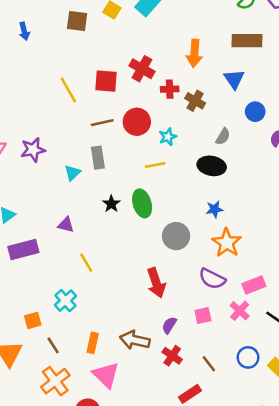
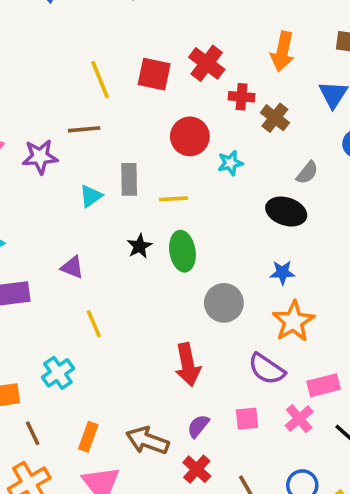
brown line: (102, 123) -> (84, 129), moved
yellow line: (155, 165) -> (173, 199), moved

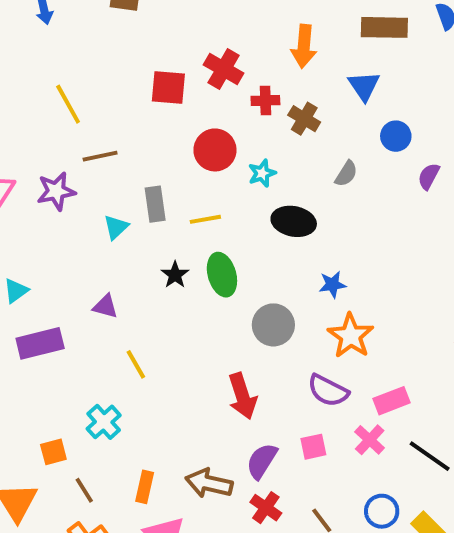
yellow line: (100, 80) -> (68, 104), moved
black ellipse: (286, 212) -> (294, 221), moved
purple semicircle: (198, 426) -> (262, 461), size x1.4

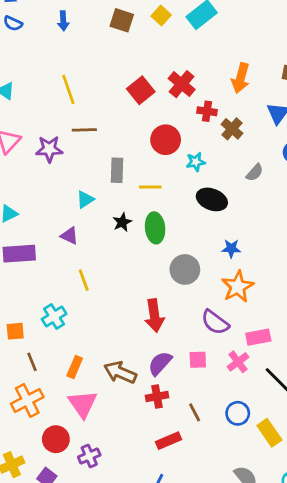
red square: (168, 87) -> (141, 90), turned 36
cyan triangle: (116, 227) -> (85, 200), moved
red cross: (266, 508) -> (157, 397), turned 35

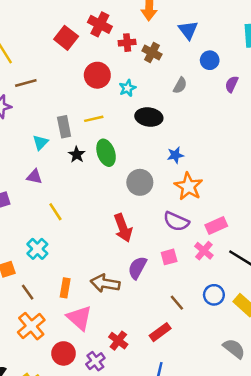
gray rectangle: (117, 170) -> (64, 127), moved
red cross: (157, 397) -> (118, 341), moved, turned -30

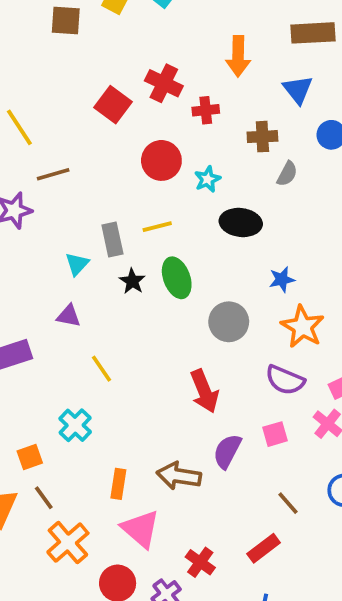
brown cross: (152, 53) -> (262, 137), moved, turned -30
brown line: (28, 292) -> (44, 498), moved

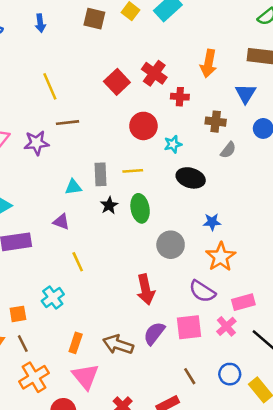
cyan triangle: (77, 264) -> (73, 187), turned 30
pink square: (275, 434) -> (189, 327), size x1.5

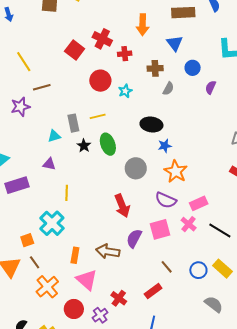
black ellipse: (191, 178) -> (151, 125), moved
yellow line: (78, 262) -> (67, 193), turned 35
cyan cross: (53, 298) -> (52, 223), size x1.4
blue circle: (230, 374) -> (198, 270), moved

